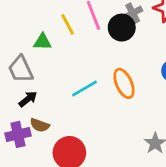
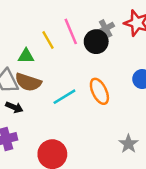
black arrow: (28, 99) -> (14, 107), turned 63
brown semicircle: (40, 125) -> (28, 82), moved, size x1.5

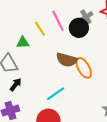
brown semicircle: (28, 82) -> (67, 60), moved
cyan line: (64, 97) -> (56, 94), moved
black arrow: (14, 107) -> (16, 85), turned -72

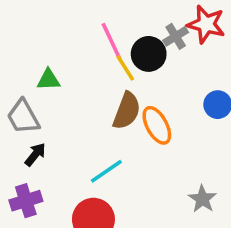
gray cross: (86, 17) -> (176, 36), moved
yellow line: (40, 29) -> (125, 68), moved
brown semicircle: (67, 60) -> (127, 111), turned -85

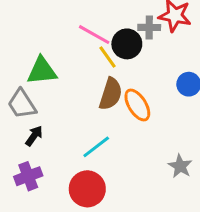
gray cross: (176, 36) -> (149, 27), turned 35
pink line: (111, 41) -> (94, 35), turned -32
green triangle: (49, 80) -> (42, 71), size x1.5

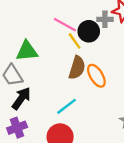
black arrow: (34, 136) -> (21, 98), size x1.5

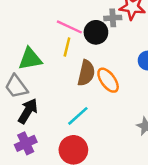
yellow line: (75, 41) -> (67, 47), moved, turned 54

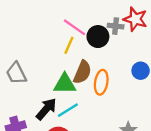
green triangle: (30, 59) -> (65, 84), moved
orange ellipse: (108, 80) -> (101, 82), turned 35
black arrow: (28, 111) -> (46, 109), moved

